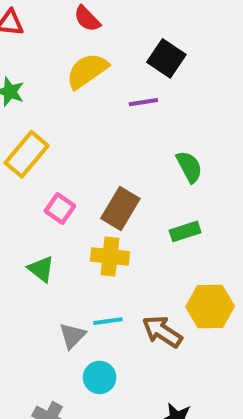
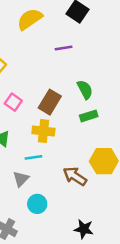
purple line: (143, 102) -> (64, 48), moved
green semicircle: (189, 167) -> (85, 90), moved
cyan line: (108, 321) -> (33, 157), moved

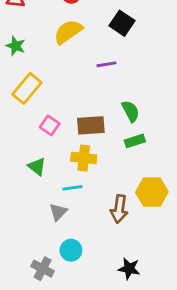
brown rectangle: (50, 102) -> (91, 125), turned 55
brown arrow: (75, 176) -> (119, 209), turned -115
cyan circle: (37, 204) -> (71, 250), moved

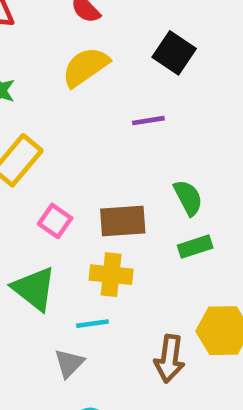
green triangle: (37, 166) -> (34, 289), size x1.5

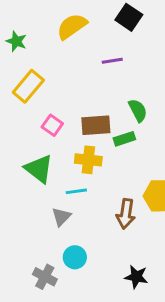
green rectangle: (195, 247) -> (124, 139), moved

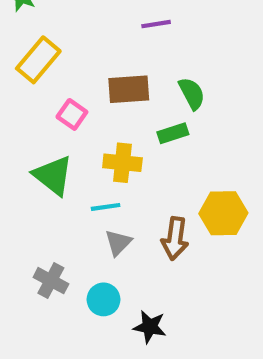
brown rectangle: (96, 125) -> (129, 89), moved
gray triangle: (61, 217) -> (118, 243), moved
gray cross: (45, 277) -> (51, 281), moved
black star: (136, 277) -> (150, 327), moved

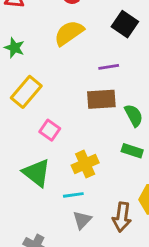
brown rectangle: (129, 89) -> (101, 99), moved
green rectangle: (173, 133) -> (132, 151), moved, turned 36
yellow cross: (122, 163) -> (85, 164), turned -30

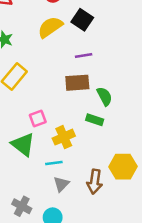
black square: (125, 24) -> (82, 20), moved
pink square: (50, 130) -> (38, 119), moved, turned 35
green rectangle: (132, 151) -> (95, 120), moved

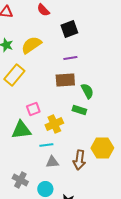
black square: (82, 20) -> (69, 29), turned 36
yellow semicircle: (50, 27) -> (31, 45), moved
green triangle: (23, 144) -> (21, 130), turned -45
gray triangle: (61, 184) -> (52, 162), turned 40

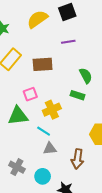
yellow semicircle: (31, 45) -> (37, 19), moved
brown rectangle: (65, 80) -> (43, 64), moved
cyan line: (46, 145) -> (44, 131), turned 40
brown arrow: (79, 160) -> (77, 159), moved

